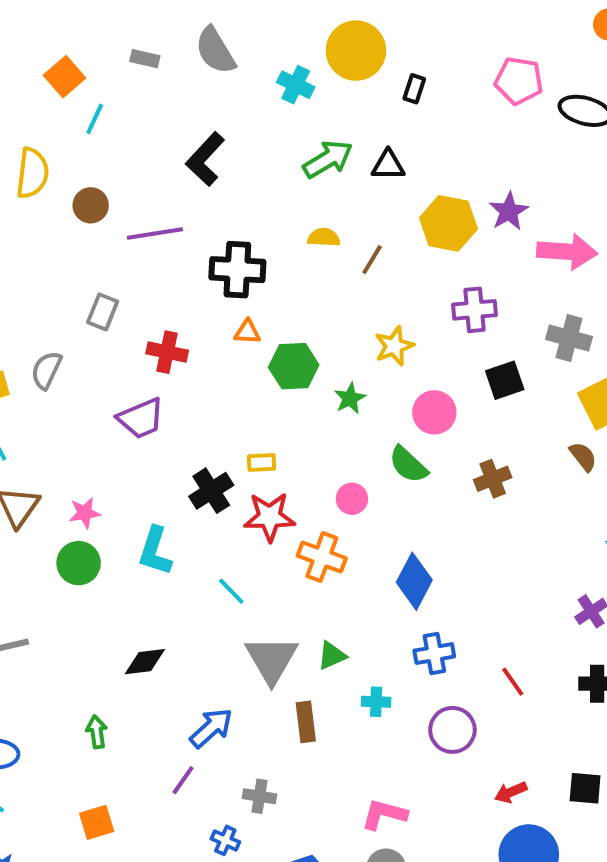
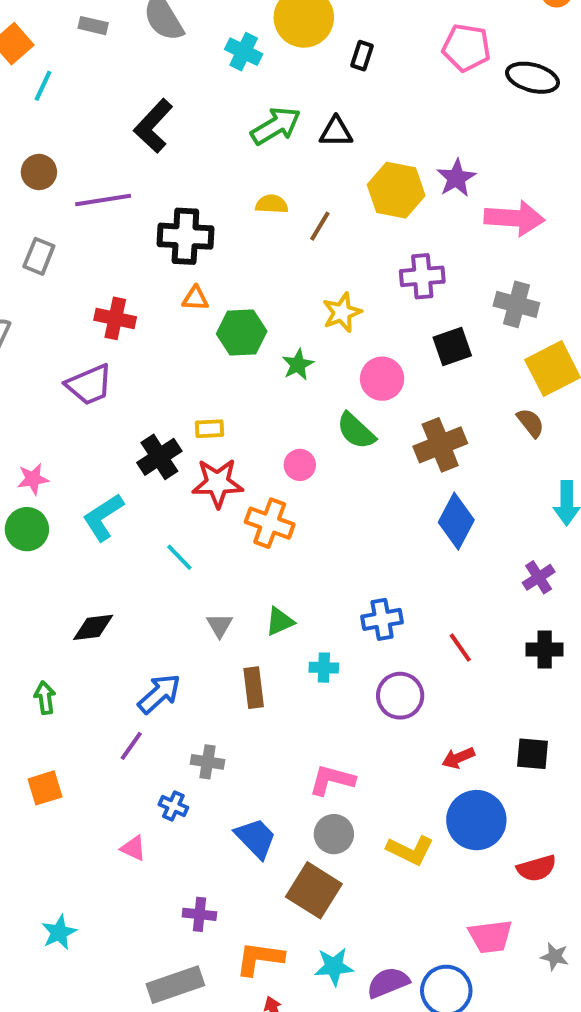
gray rectangle: (103, 312) -> (39, 256), moved
brown cross: (493, 479) -> (440, 445), size x1.4
cyan L-shape: (155, 551) -> (103, 517), turned 39
blue diamond: (414, 581) -> (456, 521), moved
gray triangle: (272, 660) -> (220, 625), size x0.5

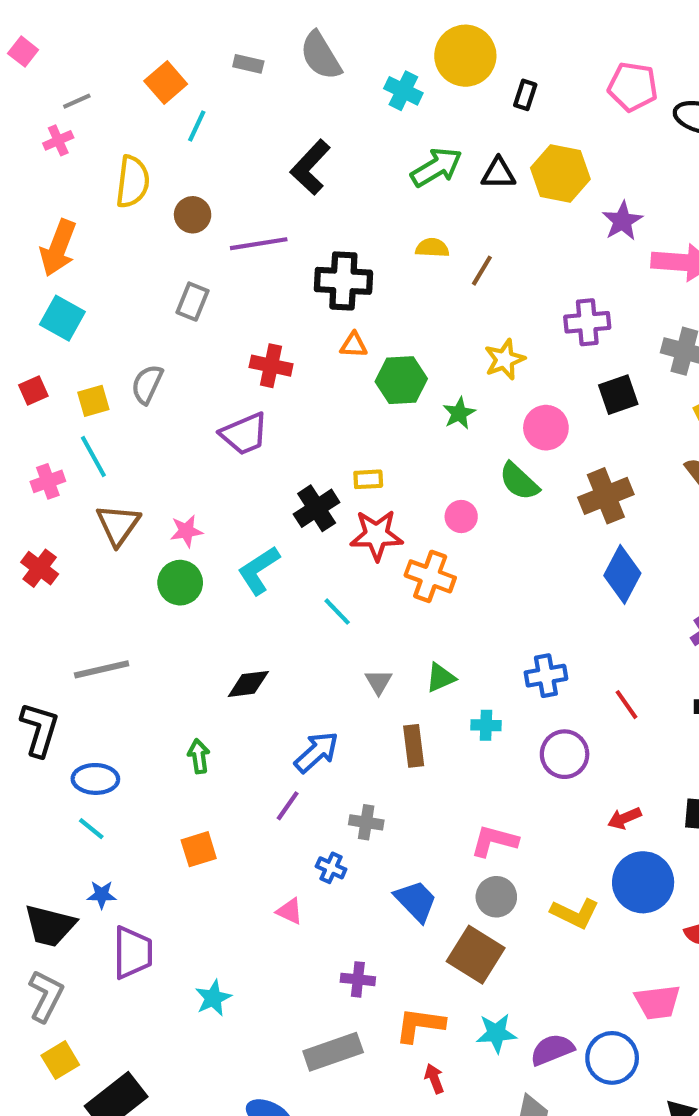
yellow hexagon: (396, 190) -> (560, 173), moved

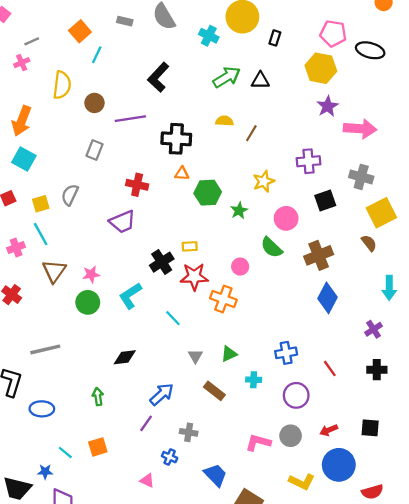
yellow hexagon: (560, 173) -> (321, 68), moved
brown rectangle: (414, 746) -> (214, 391), turned -45
cyan line: (91, 829) -> (65, 453), moved
gray circle: (496, 897) -> (291, 436), moved

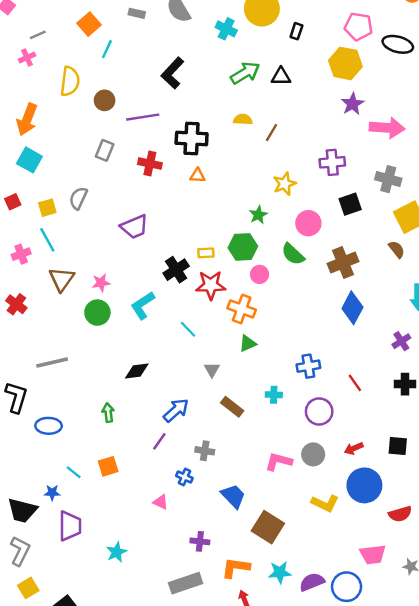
red cross: (137, 185) -> (150, 164), moved
green hexagon: (208, 193) -> (243, 247), moved
green triangle: (229, 354) -> (248, 344), moved

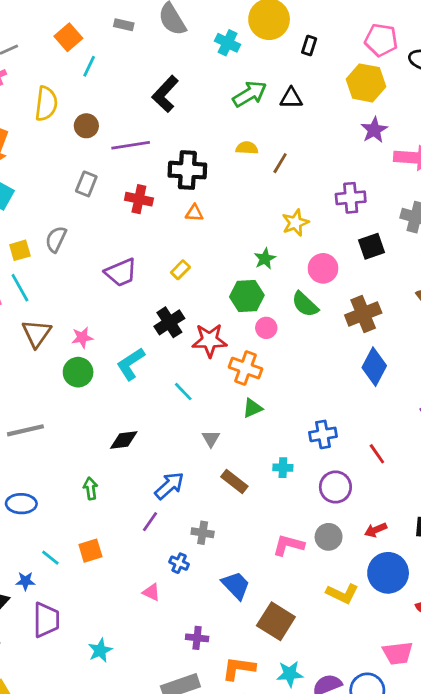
yellow rectangle: (206, 253) -> (180, 270), moved, turned -42

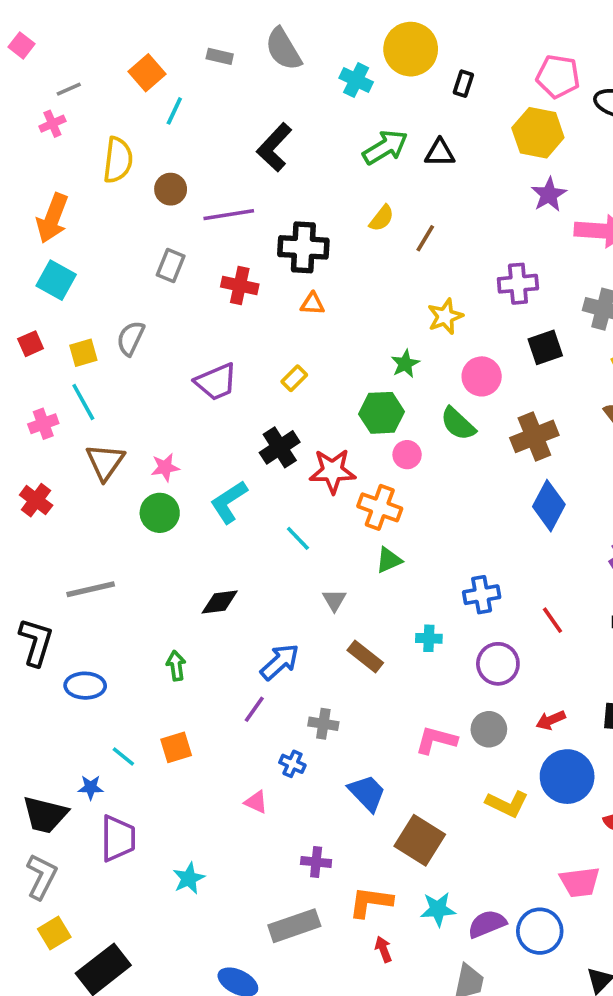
yellow semicircle: (247, 148) -> (382, 218), turned 125

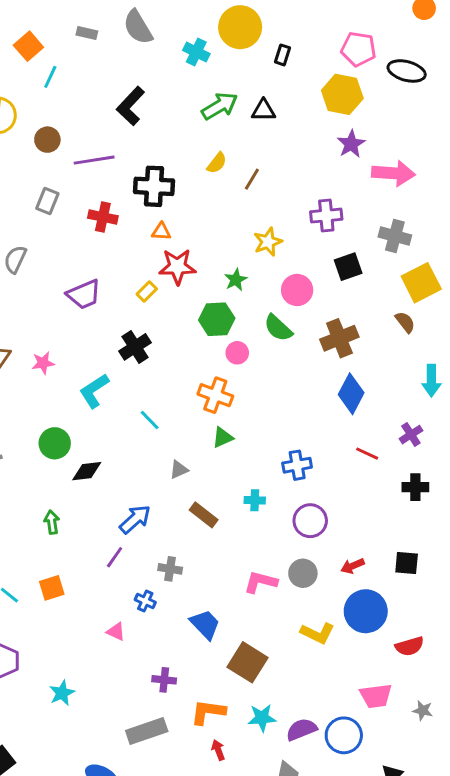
red star: (332, 471) -> (177, 267), moved
green circle: (160, 513) -> (55, 443), moved
gray triangle: (334, 600) -> (179, 470), turned 36
red line: (553, 620) -> (367, 454), moved, turned -30

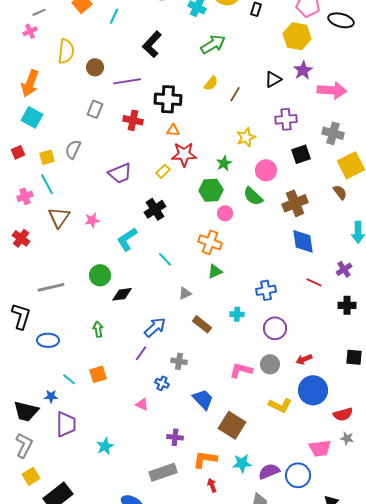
cyan line: (50, 77) -> (114, 16), moved
black triangle: (263, 110) -> (273, 79), moved, turned -30
blue diamond: (351, 394) -> (303, 241), turned -36
black square: (407, 563) -> (354, 357), moved
gray star: (423, 711) -> (347, 438), moved

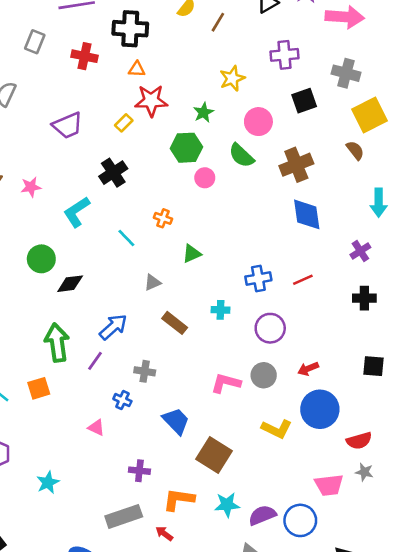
orange cross: (210, 242) -> (163, 218), moved, size x0.6
red line: (314, 282) -> (303, 280), moved, turned -49
green arrow: (98, 329) -> (57, 343), moved, size x1.8
red arrow: (212, 485) -> (164, 533), moved, turned -32

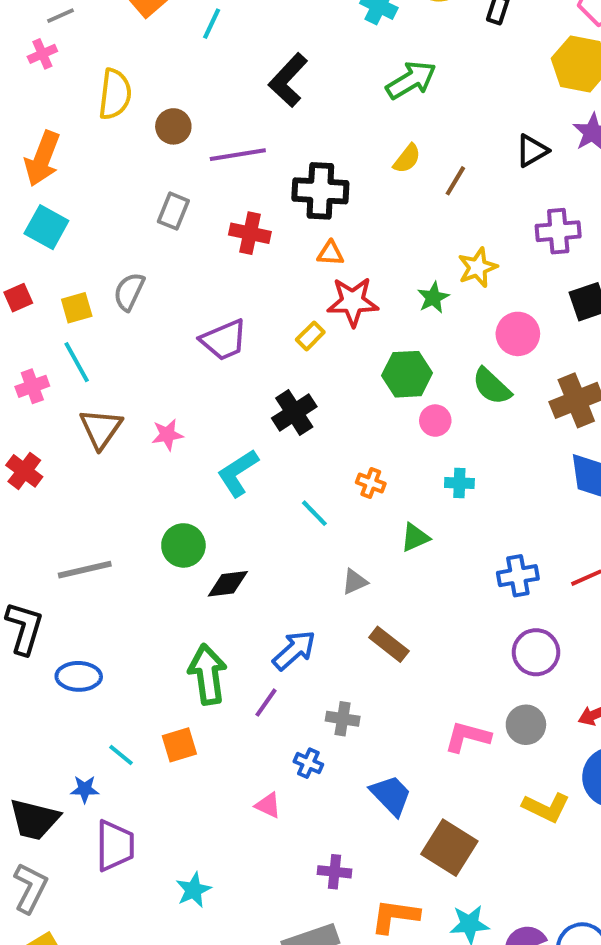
green star: (203, 112) -> (433, 298), moved
cyan cross: (220, 310) -> (459, 483), moved

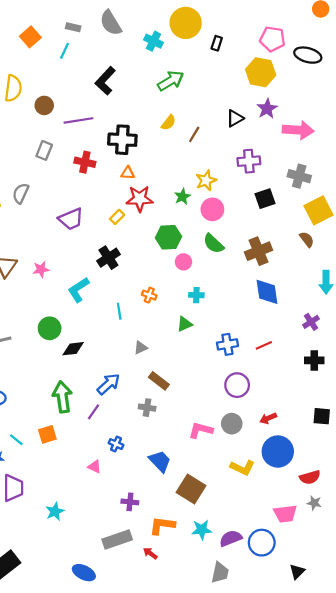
pink circle: (518, 334) -> (212, 209), moved
cyan line: (314, 513) -> (119, 311), turned 35
green triangle: (415, 537) -> (185, 324), moved
gray cross: (343, 719) -> (147, 408), moved

